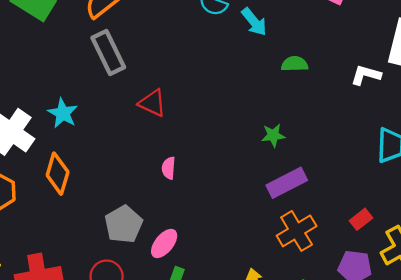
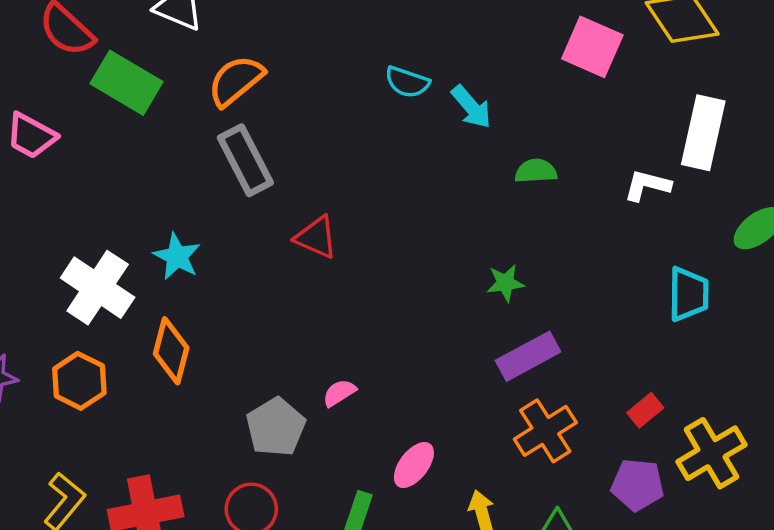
pink semicircle: (169, 168) -> (339, 393), moved, turned 55
pink ellipse: (164, 243) -> (414, 465), moved

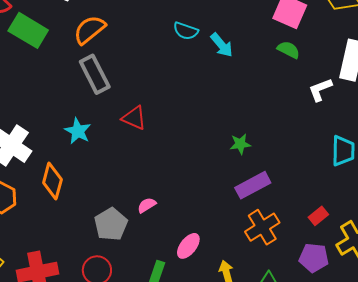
green semicircle: (536, 171) -> (288, 50), moved, turned 30
white L-shape: (647, 185) -> (320, 90), turned -36
cyan star: (177, 256) -> (78, 131), moved

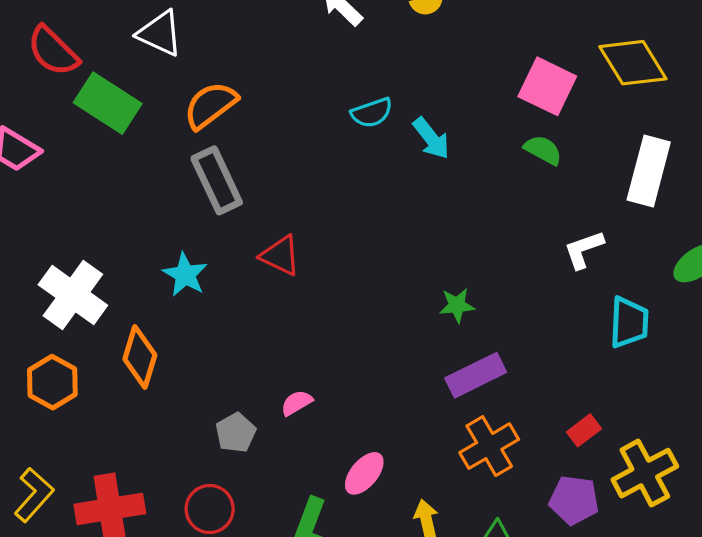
cyan semicircle: (186, 31) -> (372, 113), turned -40
white L-shape: (320, 90) -> (584, 249), moved
gray pentagon: (111, 224) -> (236, 433), size x0.7

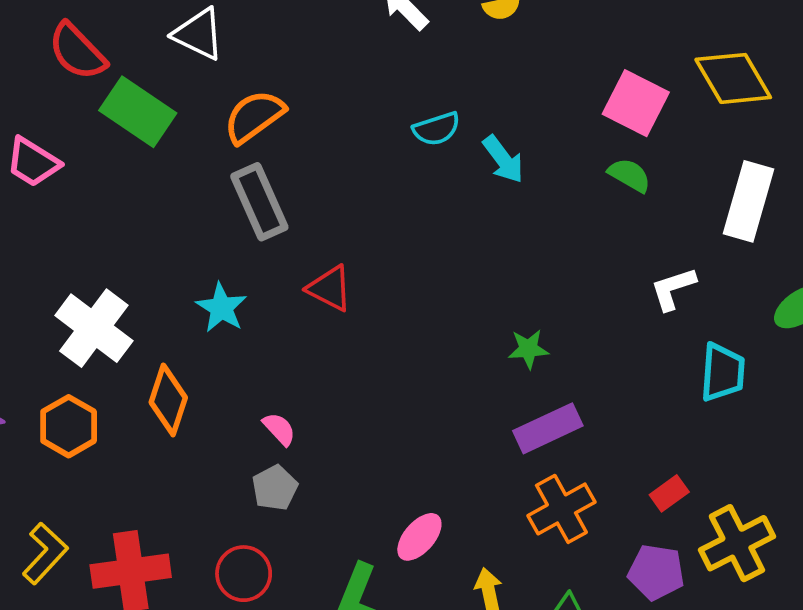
pink semicircle: (297, 403) -> (279, 429), moved, turned 76

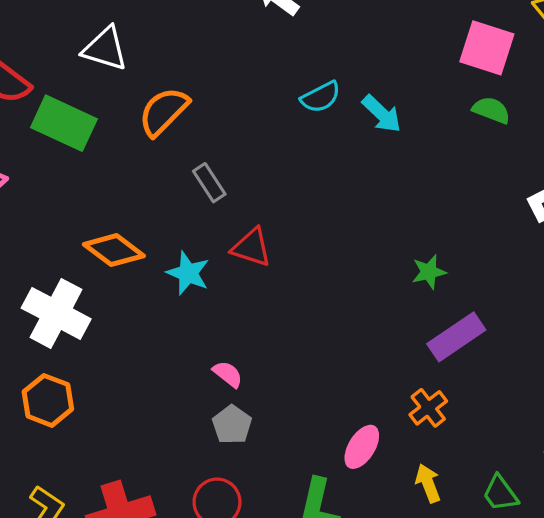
gray rectangle: (259, 202) -> (209, 183), moved, size x0.6
cyan star: (221, 308) -> (188, 273), moved
orange diamond: (168, 400) -> (114, 250), moved, turned -62
orange cross: (561, 509) -> (428, 408), moved, size x0.7

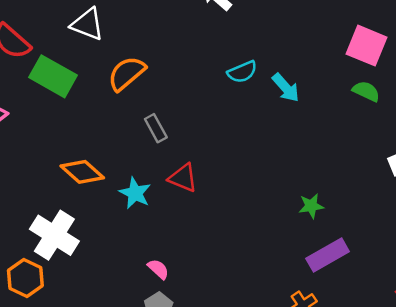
white cross: (56, 313) -> (54, 235), moved

